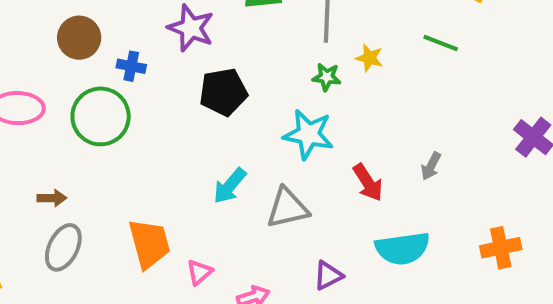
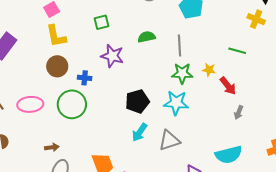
yellow star: (369, 58) -> (209, 70), moved
green star: (327, 77) -> (182, 73), size x1.5
black pentagon: (223, 92) -> (137, 101), moved
red arrow: (368, 182) -> (228, 86), moved

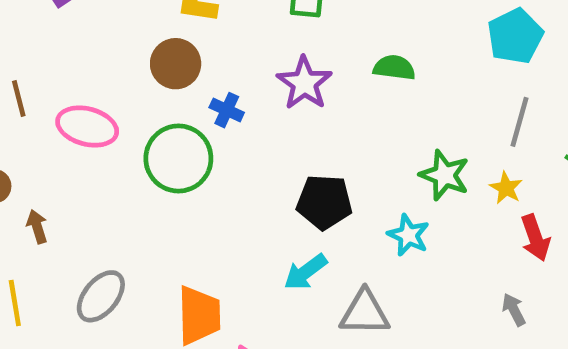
gray line: (179, 45) -> (520, 122), moved
cyan star: (176, 103) -> (408, 235), size x0.7
gray arrow: (239, 112) -> (514, 310), moved, turned 112
brown arrow: (52, 147) -> (37, 227), moved, turned -120

